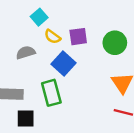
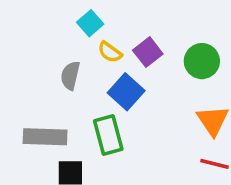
purple square: (78, 37) -> (148, 52), turned -30
gray semicircle: (26, 52) -> (70, 76), turned -60

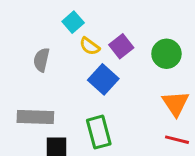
gray semicircle: (70, 76) -> (41, 60), moved
green rectangle: (108, 135) -> (99, 132), moved

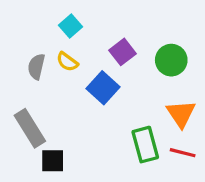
yellow semicircle: (90, 46) -> (67, 62), moved
gray rectangle: (35, 117) -> (30, 128), turned 56
green rectangle: (99, 132) -> (145, 145), moved

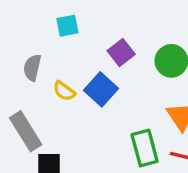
cyan square: (71, 26) -> (67, 26), turned 30
yellow semicircle: (67, 62) -> (64, 91), moved

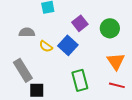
gray semicircle: (32, 68) -> (27, 32), turned 77
green rectangle: (145, 148) -> (80, 80), moved

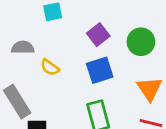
blue square: (68, 45) -> (100, 70), moved, turned 30

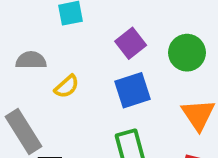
yellow semicircle: (50, 67) -> (67, 86), turned -78

